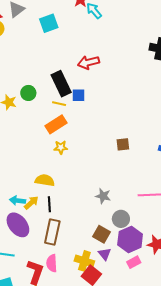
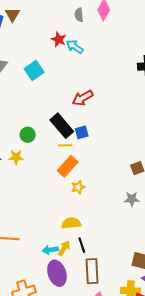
green circle: (28, 93) -> (28, 135), moved
gray star: (103, 196) -> (132, 199), moved
purple ellipse: (18, 225) -> (57, 273), turned 35

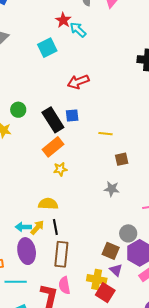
cyan square: (34, 70) -> (47, 48), moved
black rectangle: (62, 126) -> (53, 120), moved
yellow line: (65, 145) -> (105, 134), moved

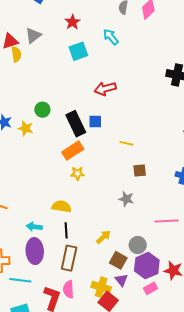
red star: (63, 20) -> (73, 22), moved
yellow arrow: (37, 227) -> (104, 237), moved

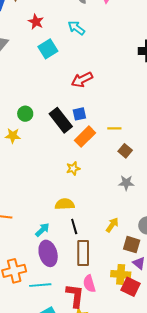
orange rectangle: (73, 151) -> (85, 137), moved
brown square: (140, 170) -> (125, 151), moved, turned -32
cyan arrow: (34, 227) -> (42, 230), turned 140

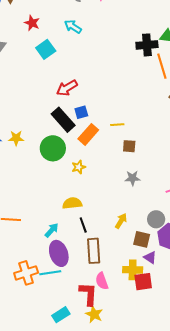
red arrow: (82, 80) -> (67, 88), moved
green circle: (25, 114) -> (53, 148), moved, size x1.6
brown square: (125, 151) -> (129, 146), turned -32
cyan line: (40, 285) -> (50, 273), moved
red square: (131, 287) -> (143, 282), turned -30

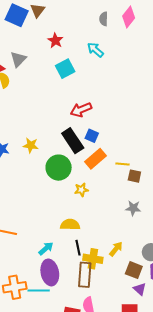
blue square: (81, 112) -> (92, 136), turned 32
yellow line: (117, 125) -> (123, 164), moved
yellow star: (16, 138) -> (31, 145), moved
yellow cross: (133, 270) -> (93, 259), moved

